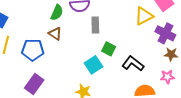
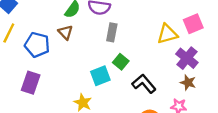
purple rectangle: (34, 84) -> (31, 83), turned -30

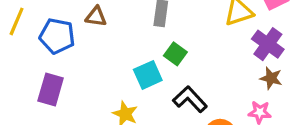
brown triangle: (66, 32) -> (96, 17), turned -35
black L-shape: (144, 84) -> (190, 99), moved

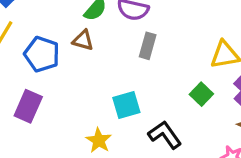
green square: (175, 54) -> (201, 94), moved

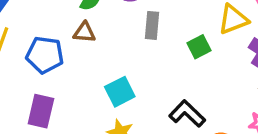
green square: (201, 94) -> (199, 47), moved, turned 30
cyan square: (126, 105) -> (120, 92), moved

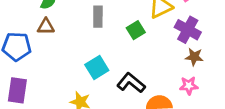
cyan square: (120, 92) -> (97, 68), moved

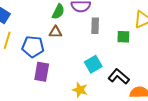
green square: (136, 30) -> (123, 37), turned 32
purple rectangle: (17, 90) -> (42, 72), moved

